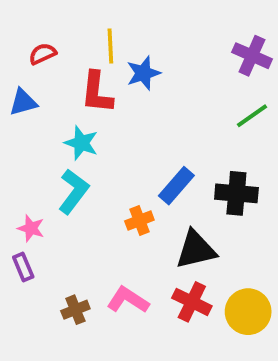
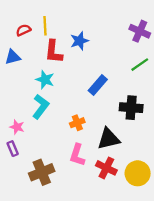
yellow line: (110, 46) -> (45, 26), moved
blue rectangle: (176, 186) -> (98, 85), moved
pink L-shape: (128, 300) -> (77, 155), moved, turned -105
brown cross: (75, 310) -> (42, 172), size x1.6

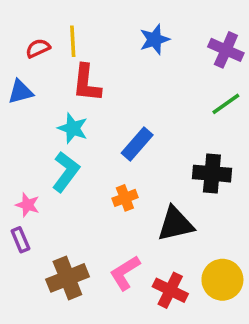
blue star: (79, 41) -> (155, 39), moved
blue rectangle: (98, 85) -> (137, 144), moved
pink L-shape: (77, 155) -> (125, 273), moved, turned 40
red cross: (106, 168) -> (170, 290), moved

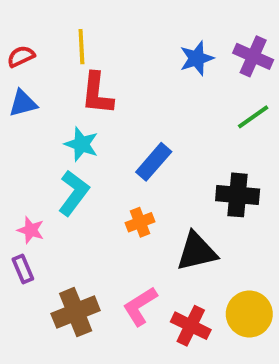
blue star: (155, 39) -> (197, 58), moved
red semicircle: (38, 48) -> (21, 56), moved

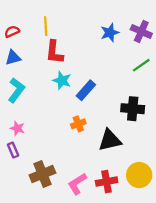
cyan star: (81, 144) -> (62, 80), moved
cyan L-shape: (74, 193) -> (16, 90), moved
pink L-shape: (140, 306) -> (77, 184), moved
red cross: (191, 326) -> (107, 182), turned -36

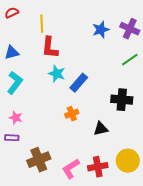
red semicircle: (12, 32) -> (12, 13), moved
black triangle: (110, 140) -> (101, 129), size x0.7
purple rectangle: (13, 150) -> (12, 138), turned -64

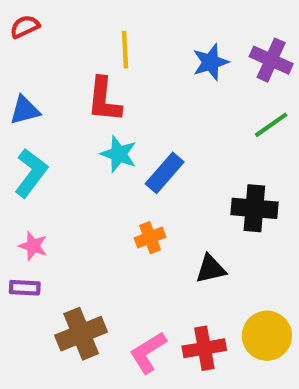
yellow line: (42, 24) -> (125, 50), moved

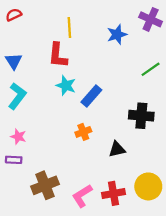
purple cross: (271, 60) -> (151, 19), moved
blue triangle: (25, 110) -> (14, 61), turned -48

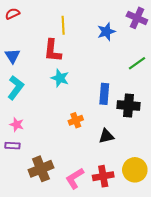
blue rectangle: (91, 96) -> (104, 94), moved, turned -36

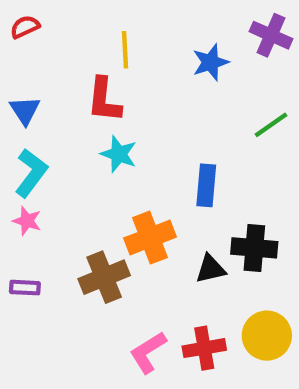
black cross: (129, 105) -> (254, 248), moved
orange cross: (76, 120) -> (150, 238), size x1.6
pink star: (17, 124) -> (27, 221), moved
brown cross: (41, 169) -> (104, 277), moved

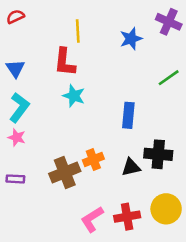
orange cross: (150, 238) -> (93, 159), moved, size x0.7

